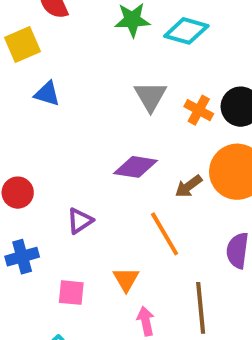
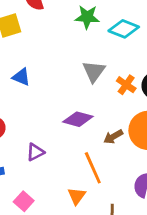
blue triangle: (47, 94) -> (21, 77), moved
orange triangle: (126, 279) -> (77, 196), moved
pink square: (71, 293) -> (24, 201), turned 30

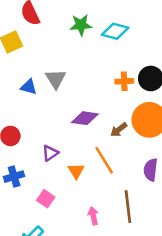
gray triangle: (94, 71) -> (56, 79), moved
orange cross: (126, 85) -> (124, 81), turned -30
orange triangle: (77, 196) -> (76, 171), moved

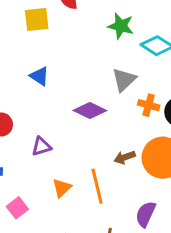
gray triangle: (56, 79) -> (124, 80), moved
purple diamond: (85, 118) -> (90, 111), moved
purple triangle: (50, 153) -> (41, 146), moved

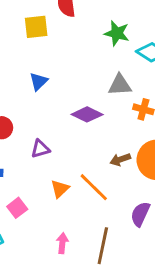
blue triangle: (39, 76) -> (39, 81), turned 42
gray triangle: (124, 80) -> (120, 85), turned 40
orange line: (97, 186) -> (94, 187), turned -32

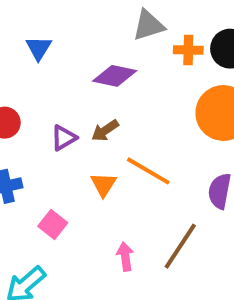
brown arrow: (120, 160) -> (105, 130), moved
brown line: (103, 246) -> (180, 246), turned 36

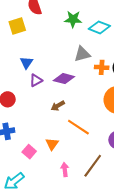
purple triangle: (64, 138) -> (36, 80), moved
orange triangle: (103, 184) -> (52, 144), moved

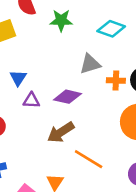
green star: (73, 19) -> (61, 20), moved
purple triangle: (36, 80) -> (31, 100), turned 32
brown arrow: (58, 106) -> (61, 132), size x1.5

